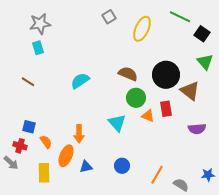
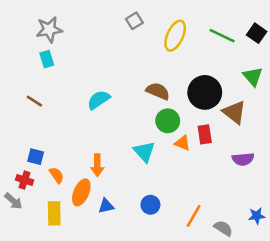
green line: (180, 17) -> (222, 36), moved
black square: (202, 34) -> (257, 33), moved

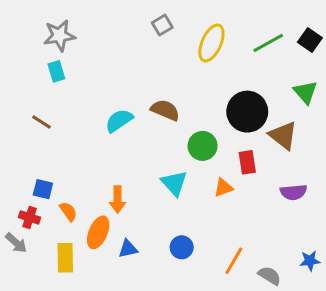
green line: (222, 36) -> (268, 43), turned -55
brown semicircle: (158, 91) -> (165, 110), moved
orange triangle: (183, 143) -> (223, 188), moved, turned -42

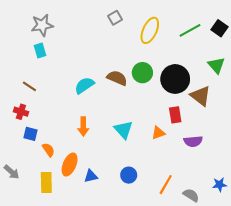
green circle: (203, 146) -> (142, 73), moved
purple semicircle: (293, 192) -> (193, 141), moved
orange arrow: (118, 200) -> (83, 127), moved
red cross: (30, 217) -> (21, 112), moved

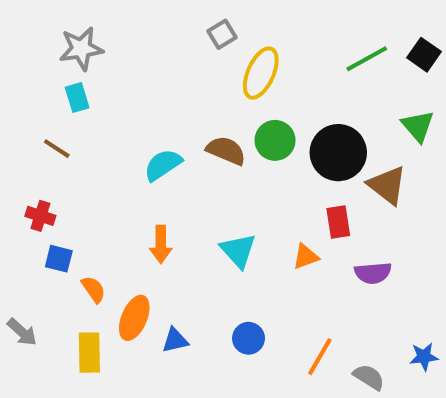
yellow ellipse: (150, 30) -> (261, 73), moved
brown line: (29, 86) -> (57, 149), moved

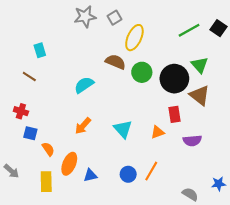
gray star: (81, 49) -> (85, 17), moved
green triangle: (418, 126) -> (200, 65), moved
brown semicircle: (226, 151) -> (116, 62), moved
orange arrow: (161, 244) -> (83, 126), turned 42
orange line: (320, 357) -> (151, 171), moved

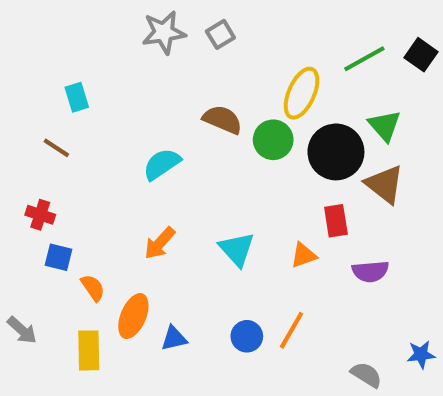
yellow ellipse: (134, 38) -> (302, 93), moved

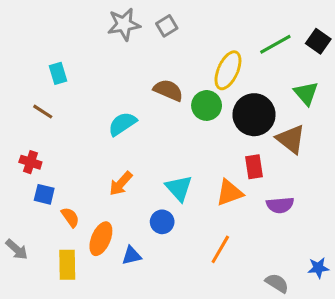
green triangle: (385, 126) -> (306, 93), moved
orange triangle: (304, 255) -> (230, 193), size x1.4
blue circle: (247, 336) -> (162, 222), moved

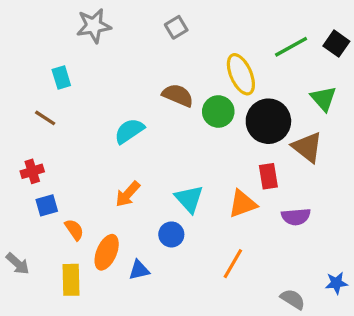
gray star: (124, 24) -> (94, 26), moved
yellow ellipse: (228, 70) -> (241, 74), turned -48
red cross: (30, 162) -> (32, 171), turned -35
blue square: (44, 194) -> (47, 205), turned -30

